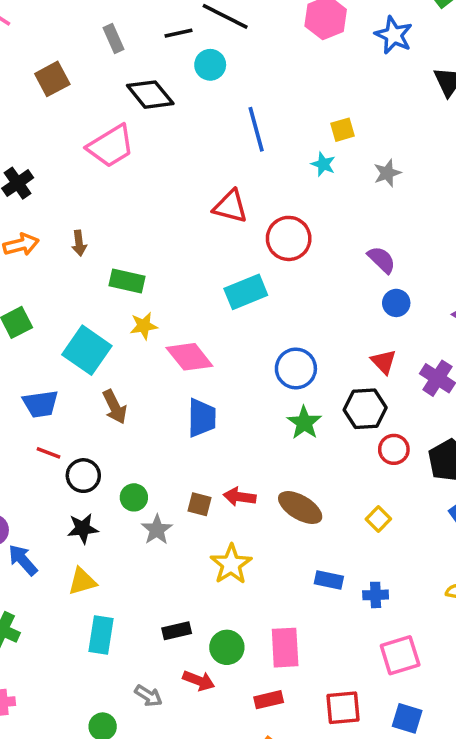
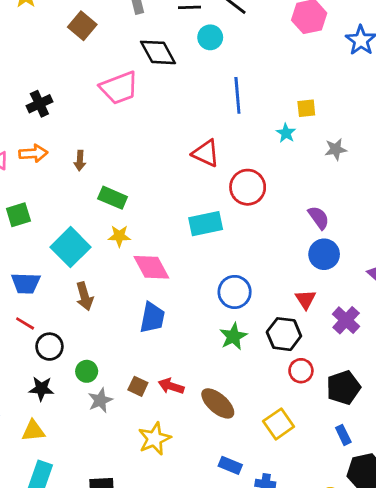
brown square: (52, 79) -> (82, 26), turned -32
blue circle: (396, 303) -> (324, 254), size x1.4
yellow square: (378, 519) -> (279, 424), size x1.5

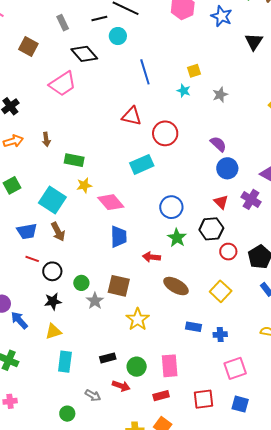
brown arrow: (84, 296) -> (58, 232), moved
purple cross: (346, 320) -> (251, 199), moved
brown square: (138, 386) -> (119, 286), size x1.6
red arrow: (171, 386) -> (151, 257), moved

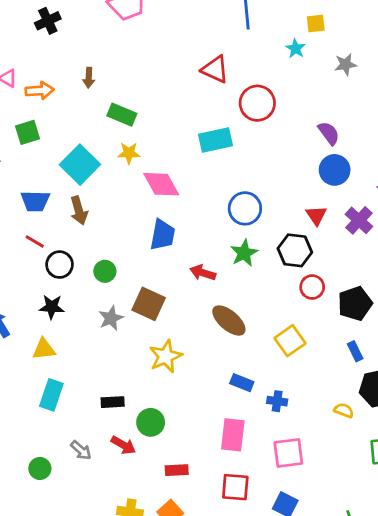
orange arrow: (13, 141) -> (40, 91), moved
green circle: (81, 283) -> (105, 271), moved
pink rectangle: (170, 366) -> (233, 435), moved

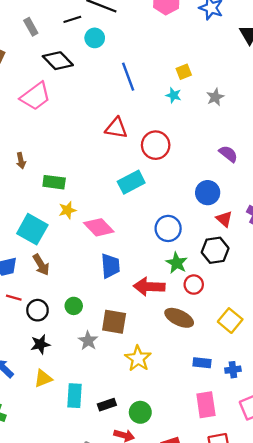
purple semicircle: (329, 133) -> (228, 154), moved
blue circle: (335, 170) -> (208, 193), moved
red arrow: (203, 273) -> (149, 287), size x1.5
red circle: (312, 287) -> (194, 285), moved
cyan rectangle: (51, 395) -> (74, 396), moved

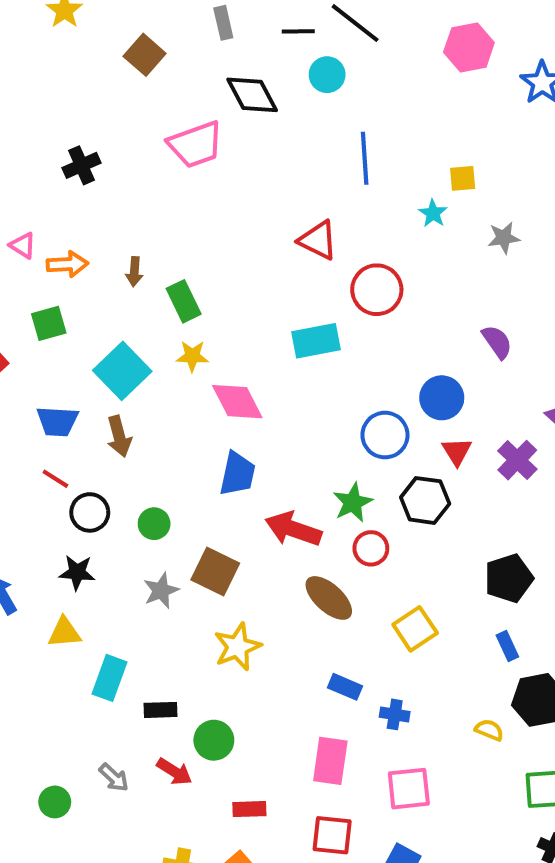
brown arrow: (21, 161) -> (134, 272), moved
green rectangle: (54, 182) -> (184, 301), turned 40
blue circle: (168, 228) -> (385, 435), moved

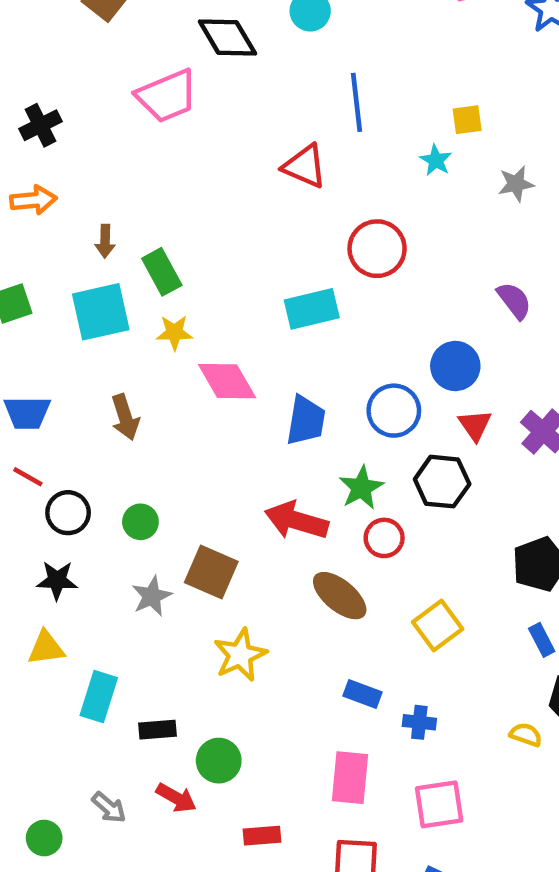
red triangle: (318, 240) -> (305, 166), moved
orange arrow: (67, 264) -> (33, 200), moved
cyan square: (122, 371) -> (101, 312), moved, turned 34
brown arrow: (119, 436) -> (125, 417), moved
blue trapezoid: (237, 474) -> (306, 421), moved

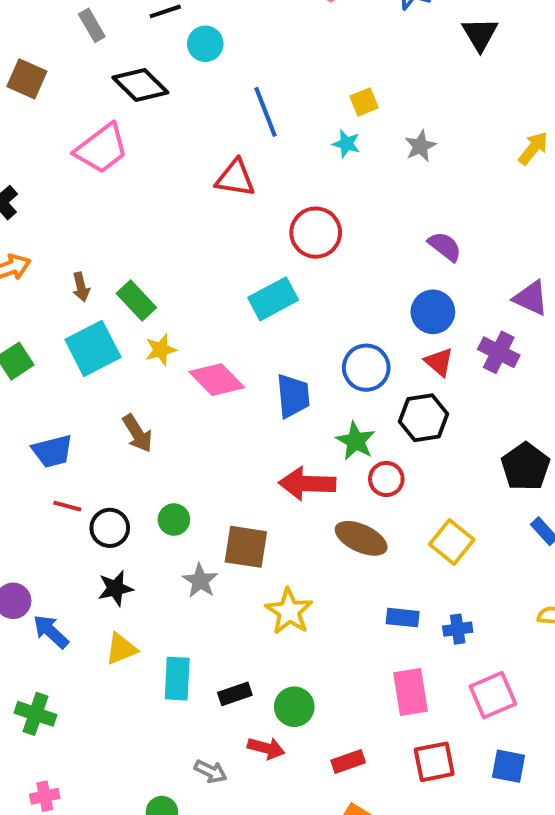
blue circle: (455, 366) -> (433, 312), moved

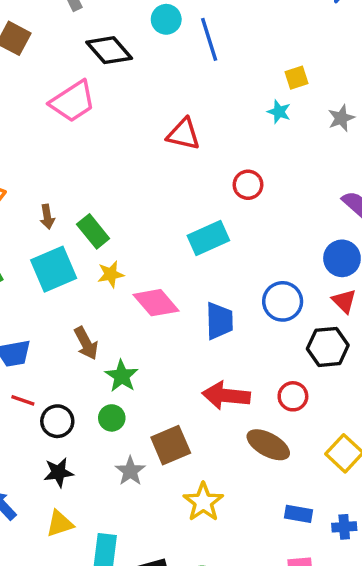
blue line: (265, 112) -> (209, 39), moved
red circle: (316, 233) -> (248, 185), size x0.7
green star: (356, 441) -> (122, 376), moved
brown square: (246, 547) -> (171, 445), turned -36

